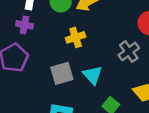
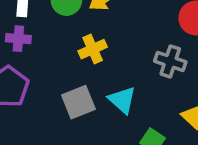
gray cross: (129, 52) -> (170, 61), turned -30

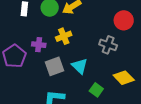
purple cross: (18, 39) -> (39, 45), moved

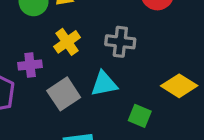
gray cross: (108, 45) -> (120, 42), moved
cyan triangle: (80, 66) -> (104, 84), turned -42

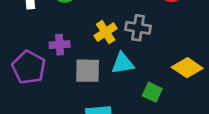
yellow cross: (67, 42) -> (106, 32), moved
gray square: (64, 94) -> (88, 71), turned 32

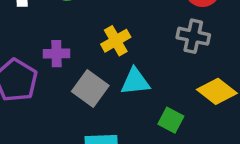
gray cross: (138, 28) -> (193, 36), moved
gray square: (88, 71) -> (90, 89), turned 32

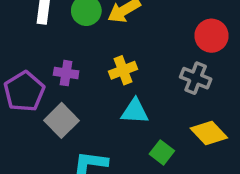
gray square: (90, 89) -> (62, 120), moved

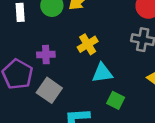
green square: (162, 152) -> (116, 100), moved

